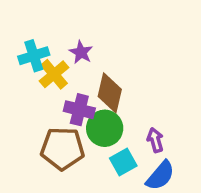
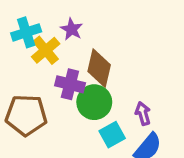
brown pentagon: (62, 149) -> (26, 115), moved

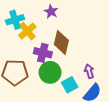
purple star: (72, 29) -> (51, 12), moved
green circle: (94, 102) -> (50, 72), moved

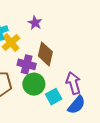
purple arrow: (89, 71) -> (73, 83), size x1.5

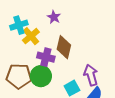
green circle: (34, 84) -> (41, 76), moved

